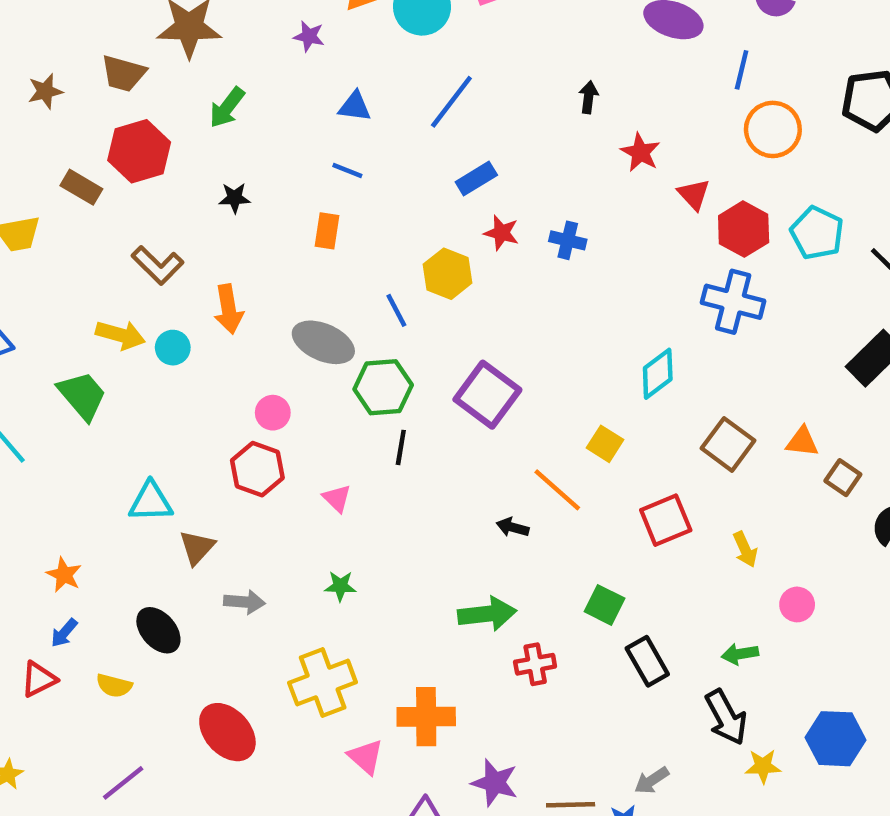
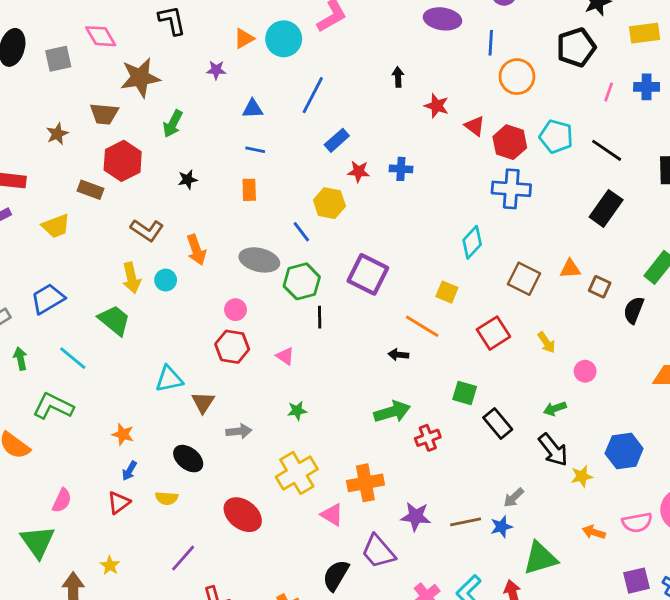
yellow arrow: (120, 335) -> (131, 278), turned 72

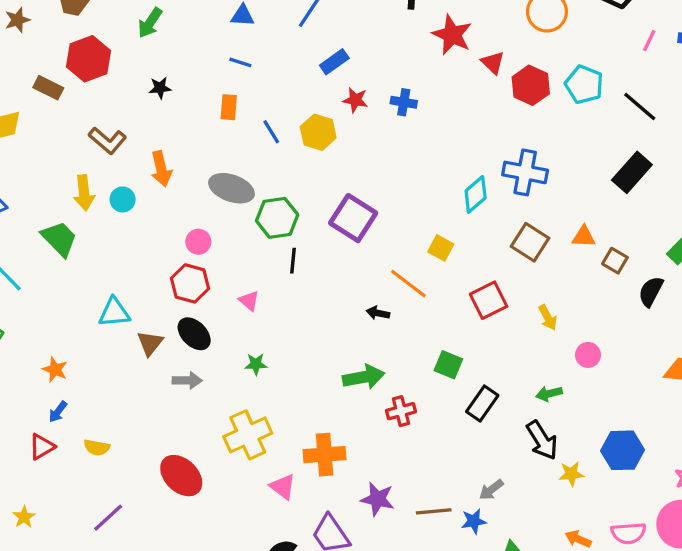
red star: (437, 106) -> (452, 35), size x1.4
blue cross: (511, 189) -> (525, 172), moved
blue line: (301, 232) -> (271, 132), moved
black rectangle: (498, 424) -> (482, 404), turned 68
black ellipse: (188, 459) -> (194, 334), moved

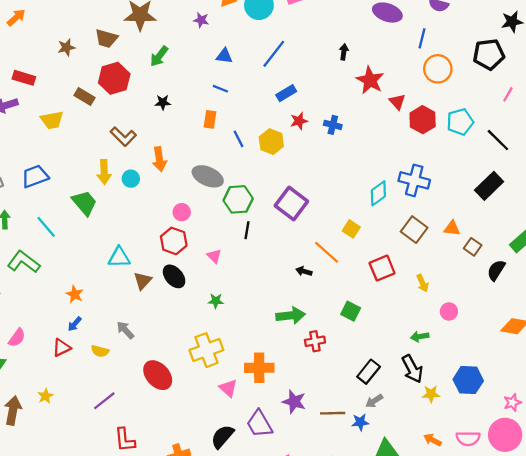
cyan pentagon: (584, 84) -> (460, 122), turned 30
red star: (355, 100) -> (299, 121), turned -30
gray arrow: (187, 380) -> (125, 330), moved, turned -138
black rectangle: (482, 404) -> (369, 372), moved

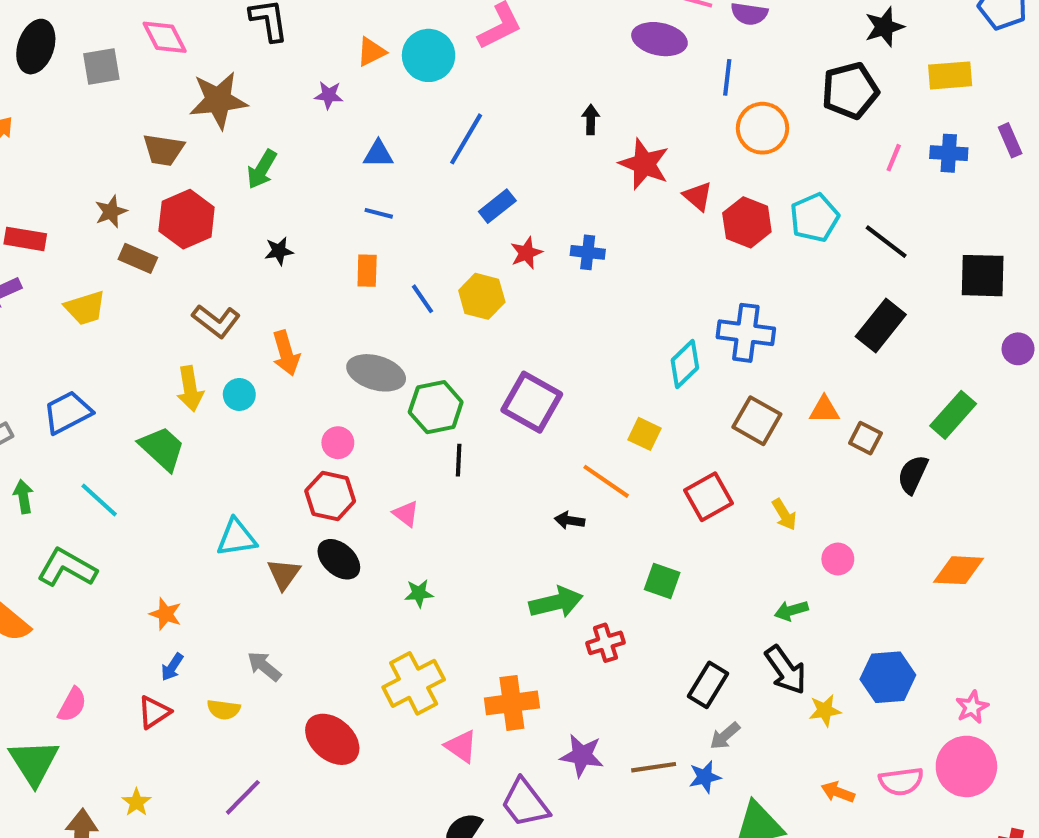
brown star: (66, 47) -> (111, 212), moved

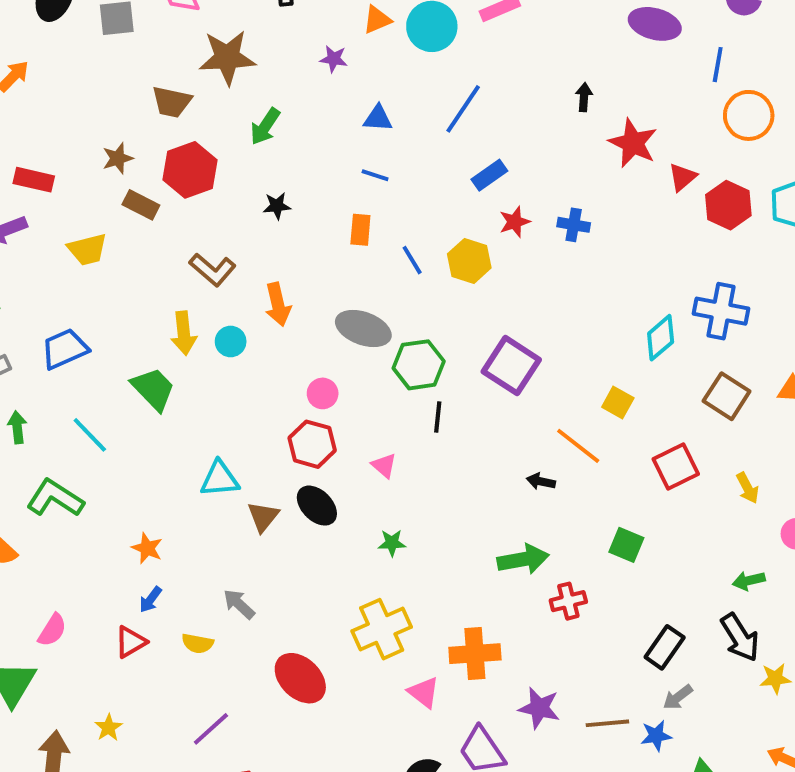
red triangle: (698, 196) -> (682, 177), turned 36

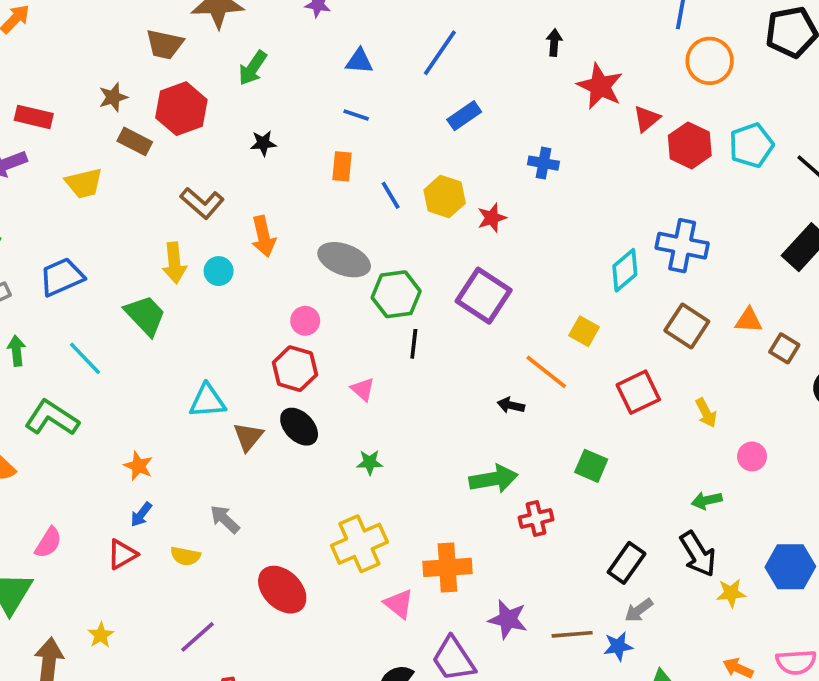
red star: (515, 222) -> (492, 218), moved

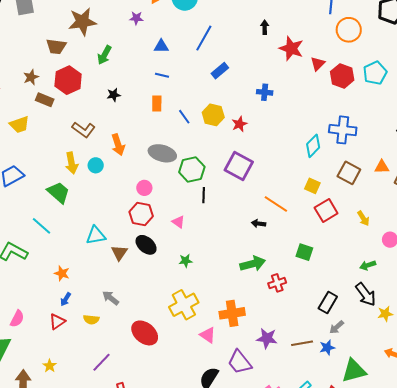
yellow square: (584, 331) -> (312, 186), moved
cyan line: (85, 358) -> (41, 226), moved

